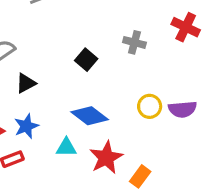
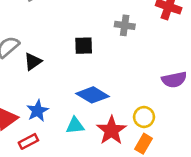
black square: (86, 60) -> (84, 46), turned -36
black triangle: (26, 83) -> (33, 62), moved
yellow circle: (150, 106) -> (144, 117), moved

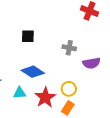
gray cross: (125, 25) -> (69, 48), moved

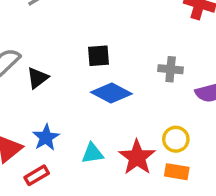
blue diamond: (33, 72) -> (111, 93), moved
orange rectangle: (68, 108) -> (177, 172), turned 72

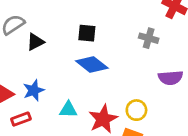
gray cross: (171, 69) -> (149, 38), moved

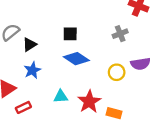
gray cross: (149, 38) -> (120, 34), turned -32
blue star: (34, 90) -> (32, 70), moved
yellow circle: (136, 110) -> (117, 72), moved

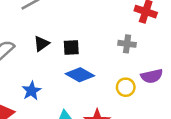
gray cross: (120, 34) -> (127, 44), turned 32
black triangle: (30, 45) -> (41, 44), moved

